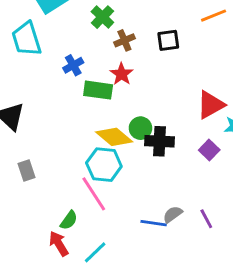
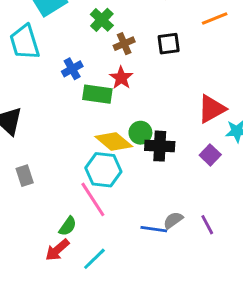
red arrow: (59, 244) -> (57, 250), turned -100

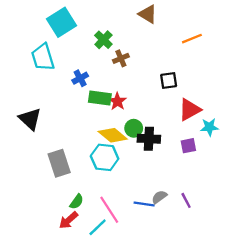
black square: (169, 44) -> (169, 81), moved
red star: (121, 78) -> (117, 101), moved
purple square: (210, 155) -> (188, 146), turned 35
gray rectangle: (25, 176) -> (59, 163), moved, size x1.6
pink line: (93, 199) -> (109, 210), moved

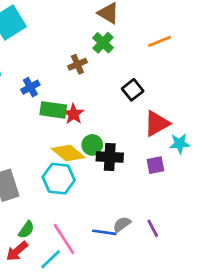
green cross: (103, 40) -> (103, 43), moved
black square: (169, 81) -> (133, 90), turned -30

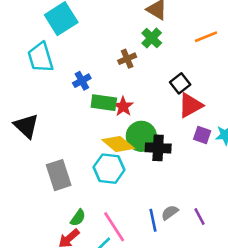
red triangle: (157, 123) -> (190, 105), moved
green circle: (92, 145) -> (141, 136), size x1.5
purple square: (155, 165) -> (202, 135), moved, turned 30
blue line: (104, 232) -> (153, 220), turned 70

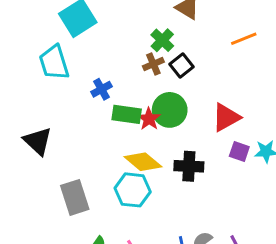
green cross: (152, 38) -> (162, 40), moved
black square: (180, 83) -> (182, 65), moved
green circle: (141, 136) -> (170, 110), moved

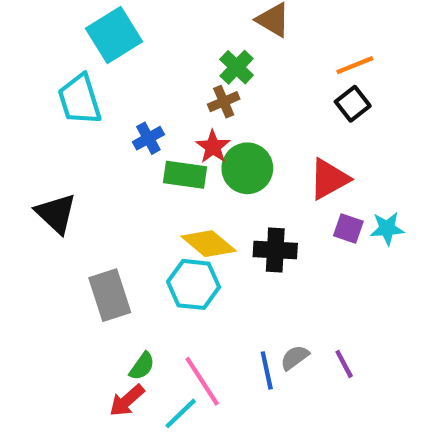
black square: (182, 65) -> (353, 104), moved
red star: (149, 119) -> (213, 147), moved

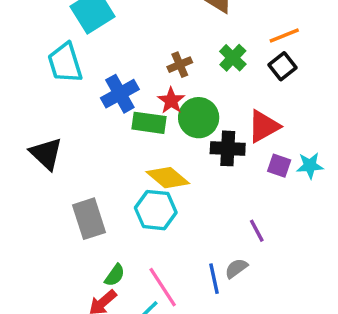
green cross: (237, 67) -> (233, 58), moved
blue cross: (148, 138) -> (120, 94), size x1.5
black cross: (275, 250) -> (228, 148), moved
purple line: (344, 364) -> (257, 231), moved

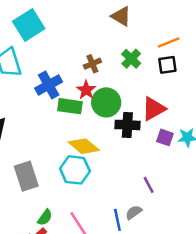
black square: (282, 66) -> (167, 65), turned 30

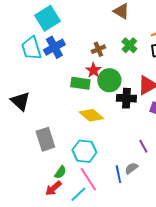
blue cross: (49, 85) -> (54, 47), moved
cyan hexagon: (75, 170) -> (84, 151), moved

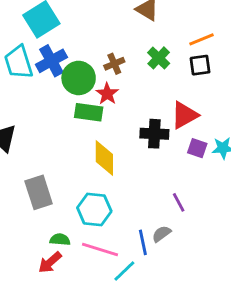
green circle: (109, 80) -> (79, 78), moved
yellow diamond: (91, 115) -> (104, 158), turned 50
green semicircle: (60, 172) -> (60, 240), turned -120
pink line: (88, 179) -> (100, 250), turned -40
cyan line: (78, 194) -> (124, 271), moved

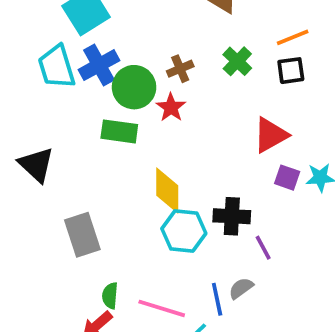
green rectangle: (89, 112) -> (119, 131), moved
black cross: (154, 134) -> (232, 216), moved
cyan hexagon: (94, 209) -> (184, 231), moved
green semicircle: (60, 240) -> (110, 296), turned -90

